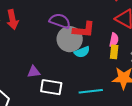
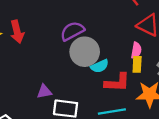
purple semicircle: (60, 21) -> (72, 31), turned -45
red L-shape: (84, 30) -> (117, 82), moved

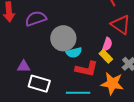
purple semicircle: (72, 31) -> (36, 19), moved
yellow rectangle: (137, 64) -> (106, 56), turned -56

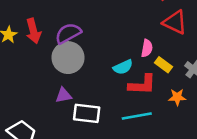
gray circle: (63, 38) -> (68, 58), moved
pink semicircle: (107, 44) -> (147, 48), moved
orange star: (112, 84) -> (177, 97), size x0.6

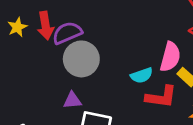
purple semicircle: (68, 33) -> (67, 33), moved
pink semicircle: (147, 48) -> (170, 57), size x1.5

